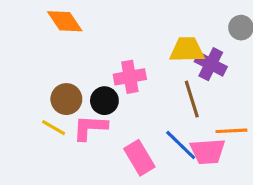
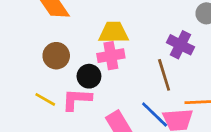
yellow trapezoid: (187, 50) -> (114, 32), moved
brown circle: (66, 99) -> (56, 56), moved

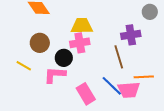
purple cross: (180, 45) -> (131, 35), turned -36
yellow line: (45, 99) -> (24, 66), moved

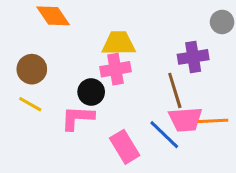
brown circle: (40, 43) -> (32, 69), moved
pink trapezoid: (129, 90) -> (186, 119), moved

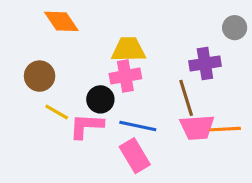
yellow line: (30, 104) -> (57, 112), moved
blue line: (164, 135) -> (138, 126), moved, turned -32

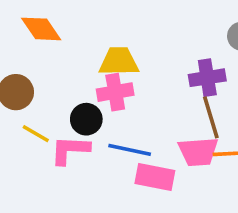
brown line: (186, 98) -> (211, 117), moved
pink rectangle: (135, 156) -> (155, 177), moved, turned -48

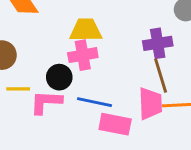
yellow line: (36, 134) -> (18, 89), turned -30
pink trapezoid: (198, 152) -> (150, 104), turned -88

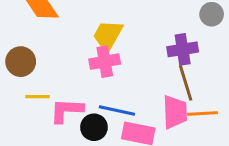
yellow trapezoid: (86, 30) -> (108, 36), turned -60
black circle: (59, 77) -> (94, 127), moved

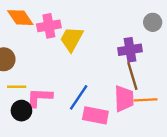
pink cross: (105, 62) -> (49, 26), moved
blue line: (117, 110) -> (79, 97), turned -68
black circle: (94, 127) -> (21, 111), moved

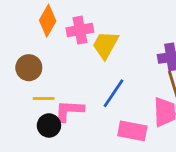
orange diamond: (20, 18) -> (48, 21), turned 64
blue line: (79, 97) -> (113, 93), moved

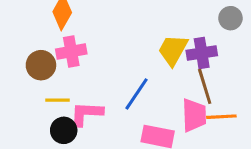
pink cross: (80, 30) -> (71, 52), moved
yellow trapezoid: (105, 45) -> (173, 50), moved

